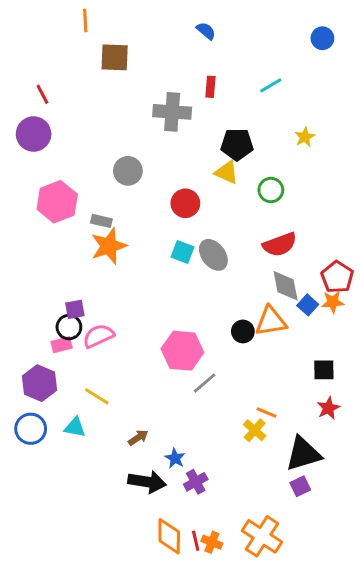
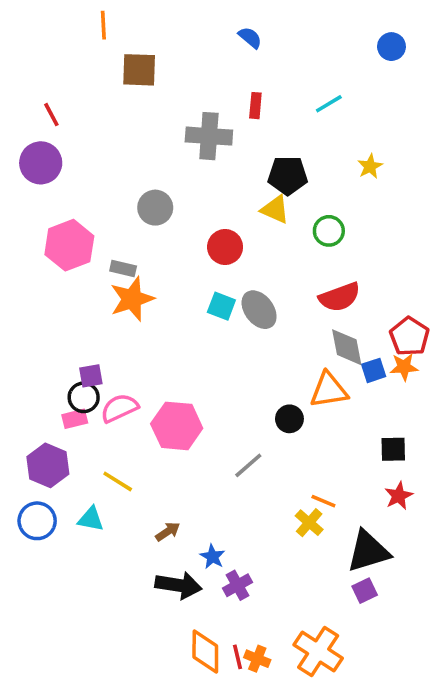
blue square: (308, 305) -> (374, 370), turned 30
black circle: (243, 331) -> (289, 419), moved
pink hexagon: (182, 351) -> (177, 426), moved

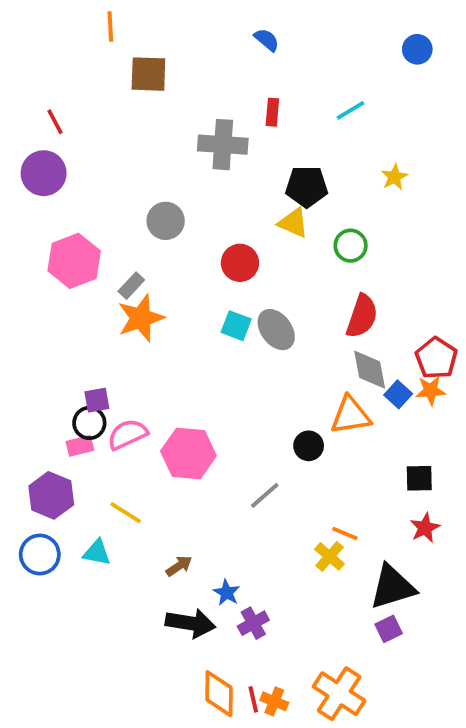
gray rectangle: (123, 268) -> (131, 286), turned -60
red semicircle: (340, 297) -> (362, 316), turned -51
blue square: (374, 370) -> (398, 394), turned -30

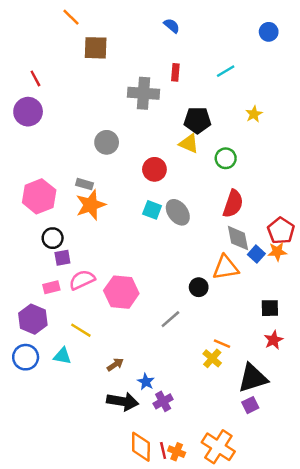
orange line: (110, 26) -> (71, 17), turned -42
pink hexagon: (74, 261) -> (39, 196), moved
gray rectangle: (131, 286) -> (85, 184), turned 63
black circle: (89, 423) -> (53, 238), moved

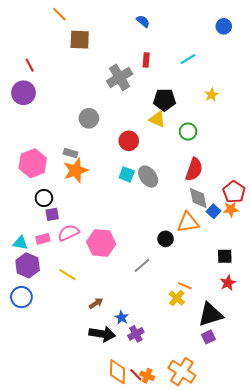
gray cross: (143, 93) -> (120, 77), turned -35
cyan triangle: (62, 356) -> (20, 243), moved
red line: (163, 450) -> (136, 375), turned -32

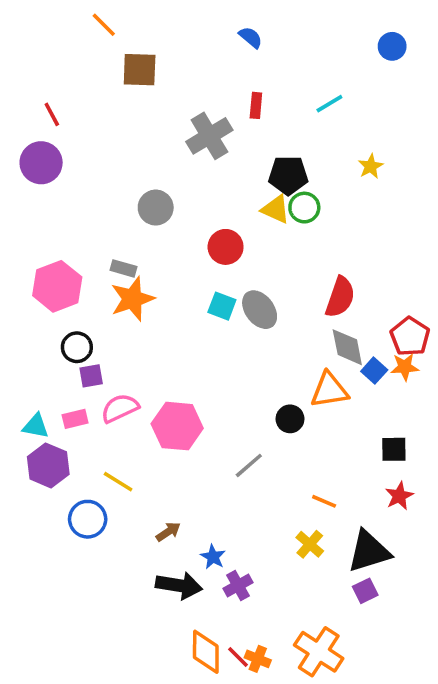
green circle: (188, 132) -> (304, 208), moved
blue circle: (21, 297) -> (88, 519), moved
yellow cross: (177, 298) -> (310, 544), moved

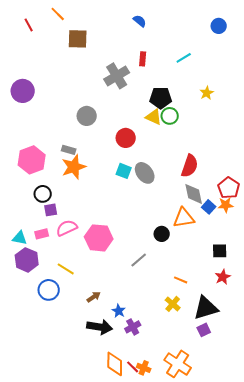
red line: (52, 114) -> (29, 25), moved

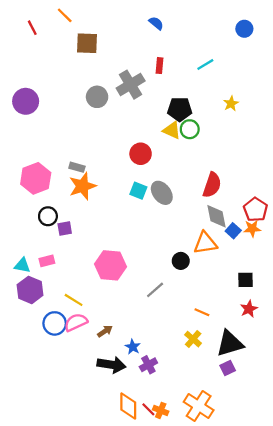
gray circle: (87, 116) -> (97, 97), moved
purple square: (51, 210) -> (65, 229), moved
pink semicircle: (67, 228) -> (76, 322), moved

